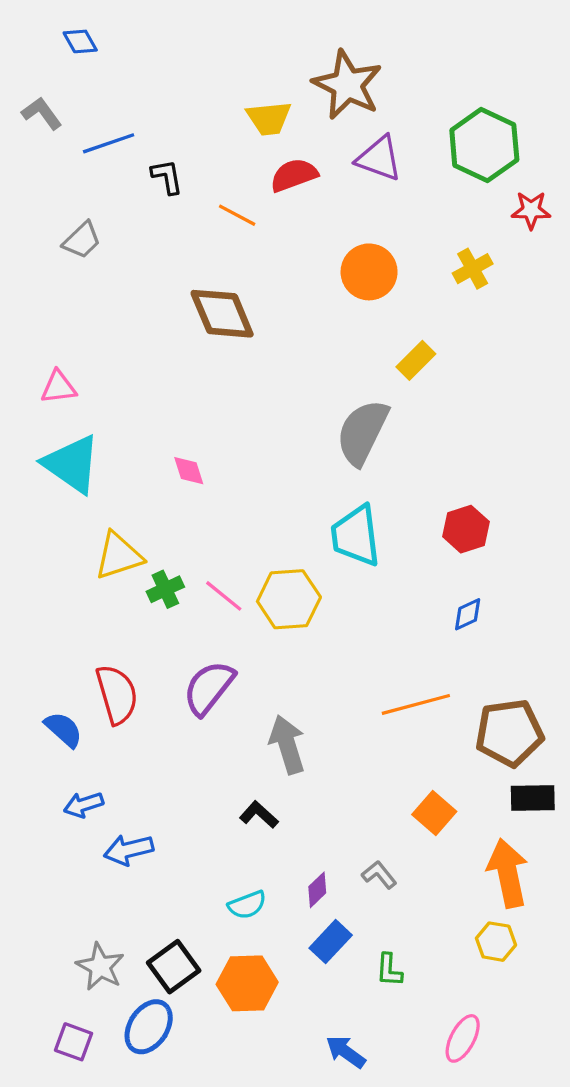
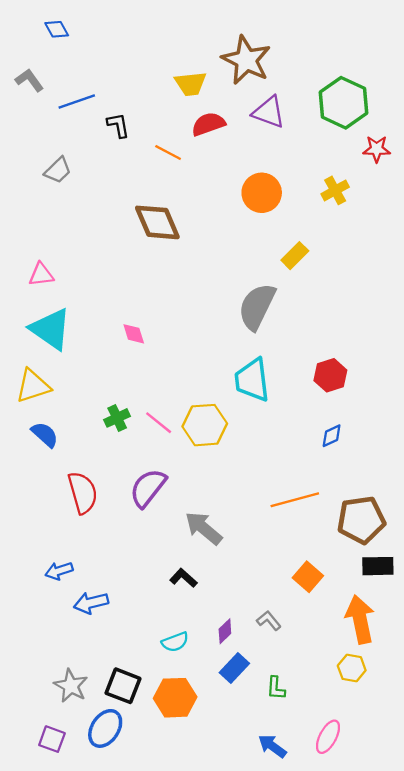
yellow triangle: (119, 556) -> (33, 386), moved
blue semicircle: (63, 730) -> (45, 435), moved
gray arrow: (287, 745) -> (204, 528), turned -33
black square: (174, 967) -> (123, 686), turned -33
blue arrow: (346, 1052) -> (272, 746), moved

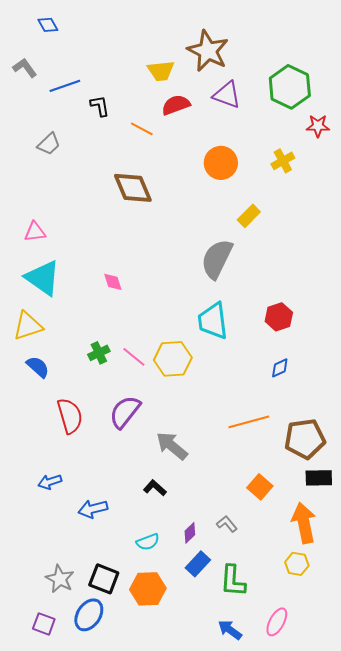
blue arrow: (91, 603) -> (93, 509), moved
green L-shape: (276, 688) -> (233, 581), size x1.6

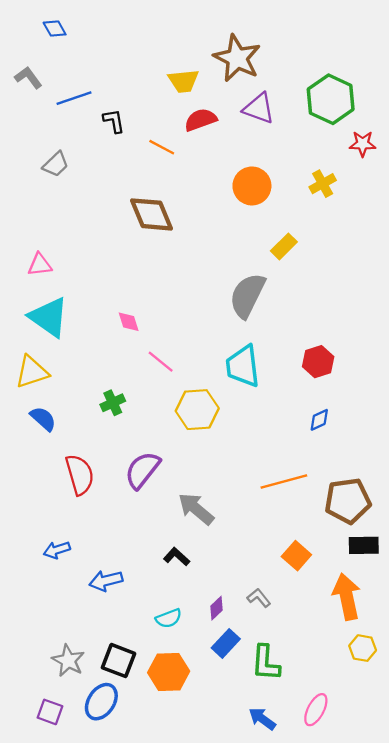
pink line: (134, 357) -> (161, 362), moved
yellow hexagon: (297, 564) -> (363, 648), moved

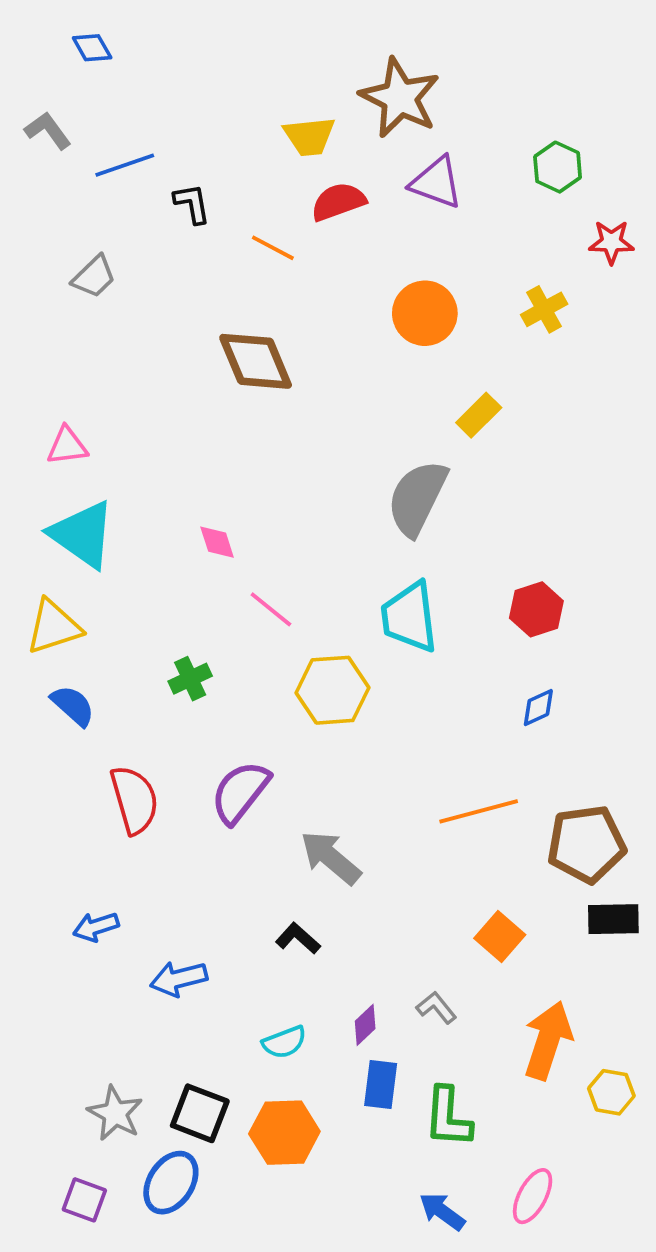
green hexagon: (331, 99) -> (558, 167), size x0.6
orange arrow: (347, 597) -> (548, 1040), moved, turned 30
blue rectangle: (226, 643) -> (381, 1085), turned -36

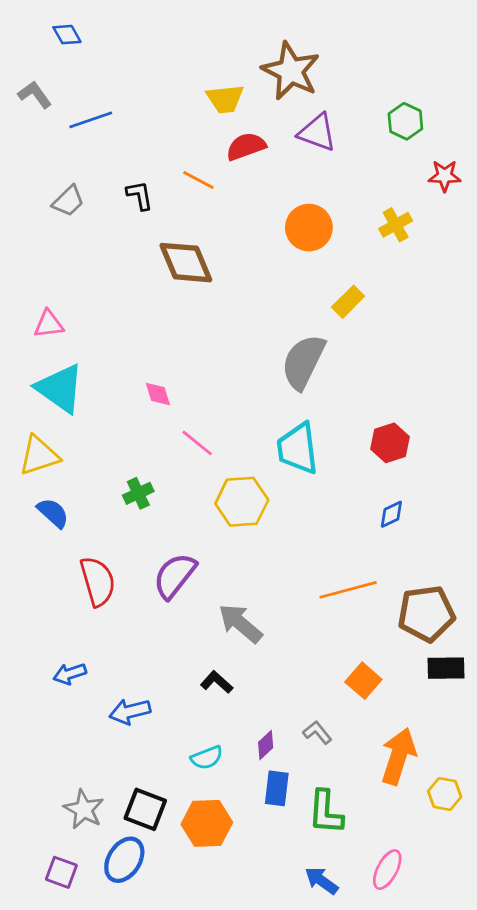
black L-shape: (192, 204) -> (140, 195), moved

